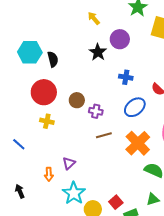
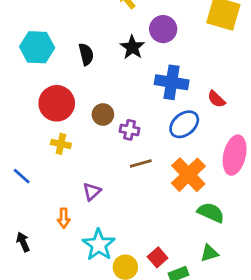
black semicircle: (53, 59) -> (86, 54), moved
blue cross: (126, 77) -> (172, 82), size x1.6
purple triangle: (69, 163) -> (92, 192), moved

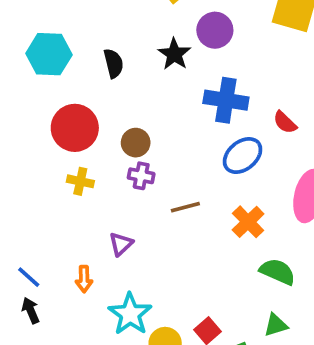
purple cross: (130, 130) -> (141, 176), moved
orange cross: (188, 175) -> (248, 222), size x0.7
blue line: (22, 176) -> (29, 277), moved

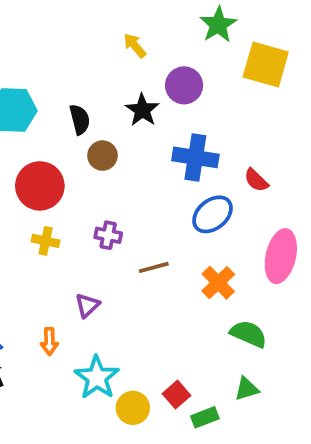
brown circle: (136, 143) -> (102, 156), moved

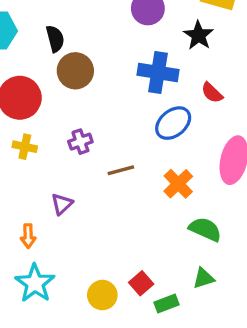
black star: (142, 110) -> (198, 35), moved
brown circle: (102, 156) -> (75, 71), size x1.4
purple cross: (108, 235) -> (80, 142), turned -30
cyan star: (97, 378) -> (35, 283), moved

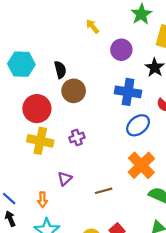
yellow cross: (25, 147) -> (40, 141), size x1.6
brown line: (121, 170) -> (104, 191), moved
orange cross: (178, 184) -> (141, 165), size x1.4

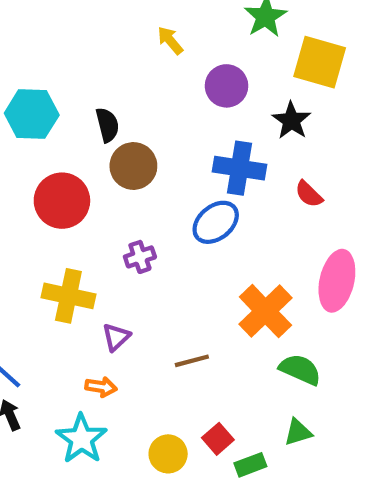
blue ellipse: (138, 125) -> (216, 222), moved
yellow cross: (40, 141) -> (68, 296), moved
orange arrow: (42, 200) -> (101, 387), moved, turned -80

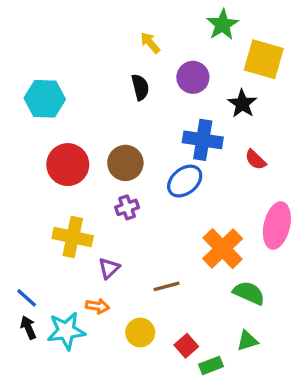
black semicircle: (107, 125) -> (140, 87), moved
brown circle: (133, 166) -> (125, 163), moved
cyan star: (81, 439) -> (66, 331), moved, turned 30
yellow circle: (168, 454) -> (140, 332), moved

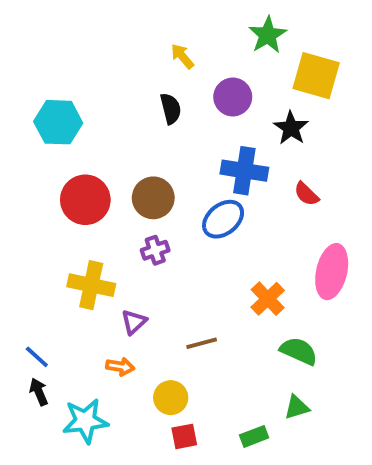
orange cross: (223, 249) -> (268, 299), size x0.7
cyan star: (66, 331) -> (85, 421), moved
red square: (186, 346) -> (184, 436), moved, turned 30

